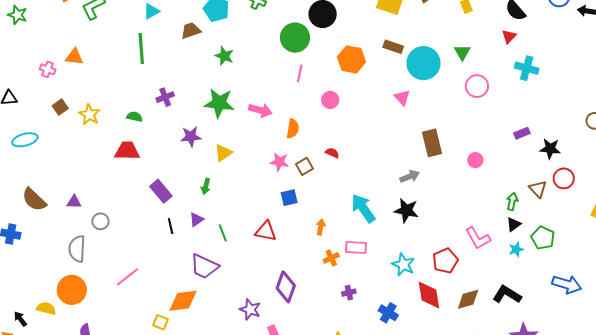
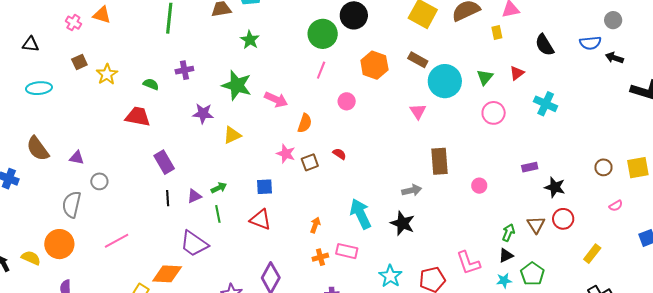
red triangle: (509, 36) -> (517, 73), moved
green arrow: (206, 186) -> (219, 188), moved, turned -140
blue square: (289, 198) -> (265, 187), moved

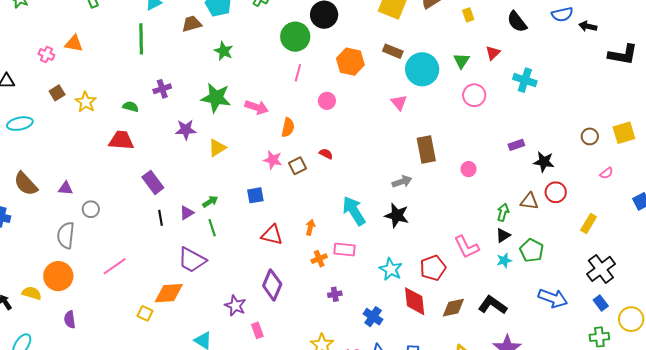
red triangle: (260, 220) -> (272, 235), moved
brown triangle: (536, 225) -> (529, 201), turned -42

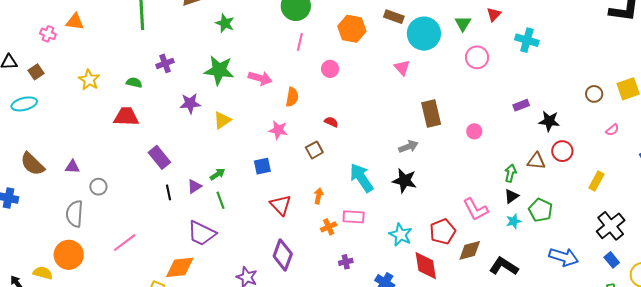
brown square: (57, 93) -> (36, 72), moved
brown square: (298, 166) -> (314, 150), moved
red triangle: (272, 235) -> (281, 205), turned 35
brown diamond: (453, 308) -> (470, 250), moved

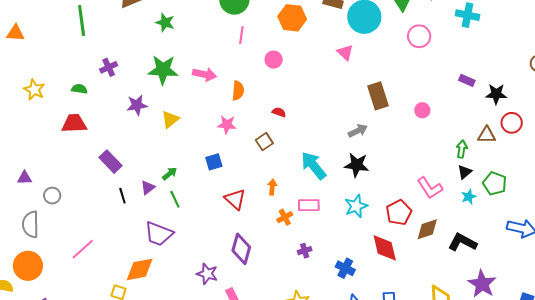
purple rectangle: (521, 105) -> (467, 80), turned 49
cyan star: (401, 235) -> (356, 206), moved, turned 30

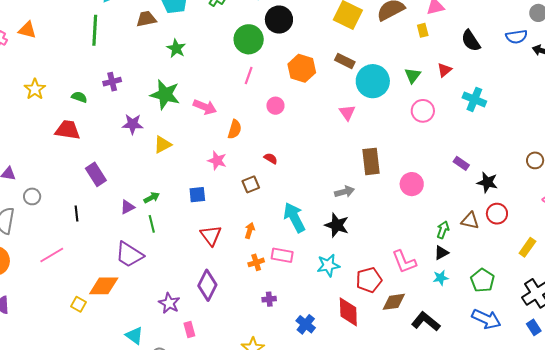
pink circle: (422, 110) -> (412, 184), size x1.5
green pentagon: (495, 183) -> (483, 280), moved
black line: (122, 196) -> (76, 213), moved

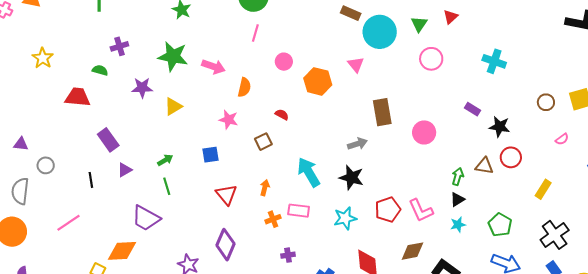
orange hexagon: (302, 68) -> (318, 81), moved
green semicircle: (79, 97) -> (100, 70), moved
cyan cross: (474, 99) -> (494, 61), moved
purple triangle: (127, 207) -> (125, 170), moved
red pentagon: (369, 280) -> (388, 210), moved

